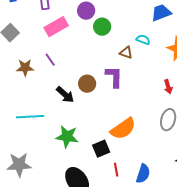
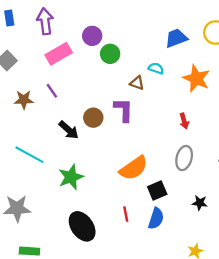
cyan line: (30, 117) -> (29, 155), turned 32
green star: (67, 137) -> (71, 177), turned -30
black square: (101, 149) -> (157, 191), moved

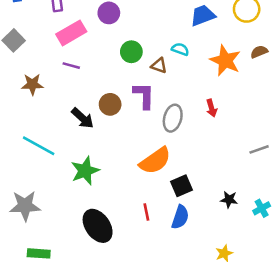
green circle: (110, 54) -> (131, 52), moved
purple line: (52, 91) -> (71, 66), moved, turned -40
gray ellipse: (184, 158) -> (173, 118), moved

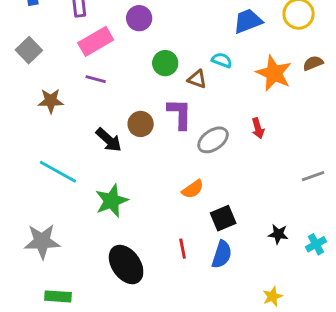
gray ellipse: (173, 118) -> (213, 140), turned 40
orange semicircle: (155, 161) -> (193, 189), size x0.6

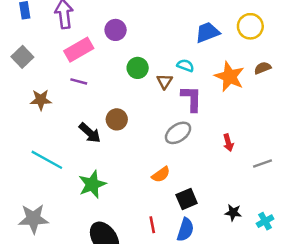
brown triangle: (197, 79) -> (165, 81), turned 42
purple L-shape: (180, 114) -> (191, 99), moved
red arrow: (258, 128) -> (228, 143), moved

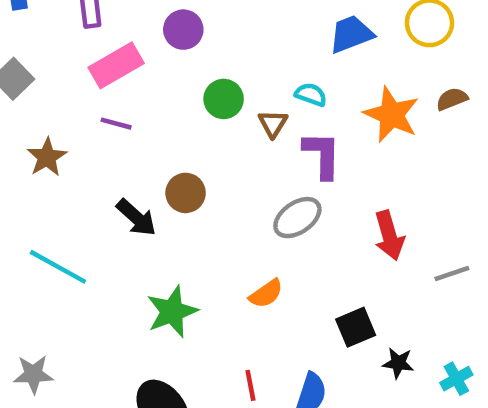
brown star: (41, 100) -> (47, 157), turned -30
red arrow: (228, 143) -> (389, 235), size x1.5
green star: (92, 184) -> (172, 312), moved
black square: (187, 199) -> (356, 327), moved
gray star: (33, 219) -> (33, 374), size x0.7

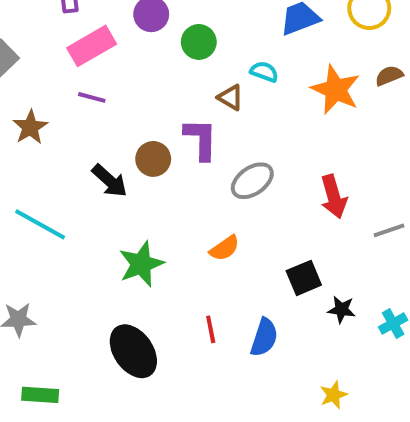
green circle: (224, 99) -> (199, 42), moved
brown triangle: (273, 124) -> (230, 97), turned -32
purple L-shape: (322, 155) -> (201, 139), moved

